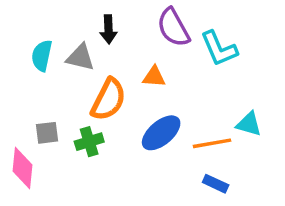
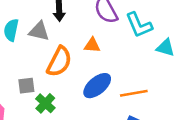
cyan triangle: (249, 124) -> (165, 48), moved
gray square: (47, 133) -> (26, 86), moved
green cross: (89, 142) -> (45, 103), moved, turned -30

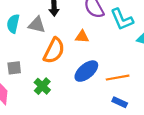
gray square: (26, 86) -> (14, 68), moved

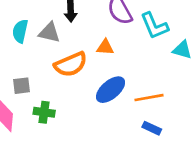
orange semicircle: (54, 51) -> (71, 64), turned 40
green cross: (42, 86) -> (44, 112), moved, turned -35

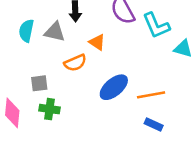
orange triangle: (105, 47) -> (97, 42), moved, turned 30
orange semicircle: (71, 64) -> (75, 63), size x0.7
gray square: (21, 86) -> (39, 83), moved

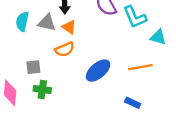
orange triangle: (97, 42) -> (69, 27), moved
orange line: (151, 95) -> (140, 67), moved

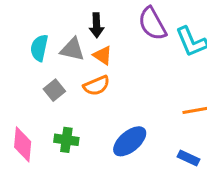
gray square: (33, 67) -> (54, 90), moved, turned -32
blue ellipse: (98, 71) -> (130, 141), moved

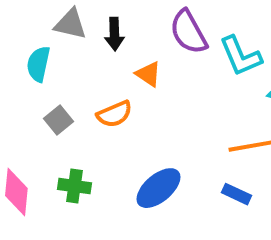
gray triangle: (72, 49) -> (70, 24), moved
orange triangle: (103, 55) -> (148, 74), moved
blue rectangle: (188, 158) -> (236, 194), moved

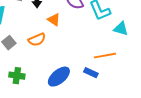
blue rectangle: (236, 194) -> (91, 73), moved

